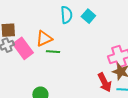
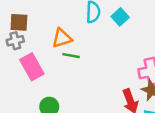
pink rectangle: (23, 48) -> (32, 67), moved

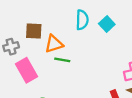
brown square: (19, 22) -> (34, 31), moved

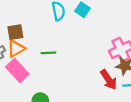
orange triangle: (54, 44) -> (16, 49), moved

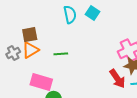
pink rectangle: (17, 71) -> (41, 82), moved, turned -30

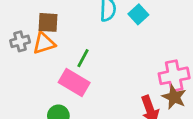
green line: (61, 54) -> (83, 58), turned -72
pink rectangle: (41, 82) -> (74, 82), moved

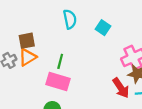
cyan square: (138, 14) -> (103, 28), moved

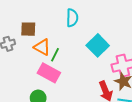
cyan square: (103, 28) -> (98, 45), moved, size x1.5
orange triangle: (27, 57) -> (42, 47), moved, turned 48

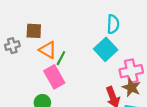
cyan semicircle: (72, 18) -> (113, 24), moved
pink rectangle: (49, 73) -> (54, 77), turned 30

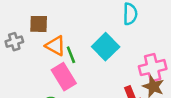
cyan square: (106, 49) -> (106, 47), moved
green line: (61, 58) -> (71, 55), turned -48

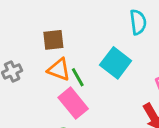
brown square: (39, 24) -> (53, 40), moved

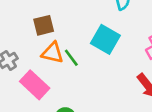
pink rectangle: (73, 103) -> (35, 85), moved

